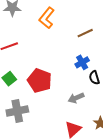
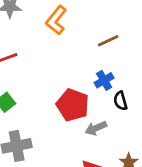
red pentagon: (40, 81) -> (73, 105), moved

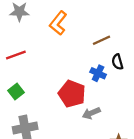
blue cross: (104, 80) -> (98, 73), turned -35
black semicircle: (120, 101) -> (117, 62), moved

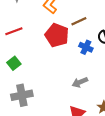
brown line: (102, 40) -> (79, 21), moved
red pentagon: (72, 94) -> (57, 35), moved

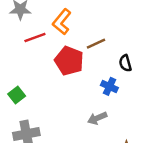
red line: (14, 31) -> (35, 38), moved
blue cross: (86, 47) -> (109, 86), moved

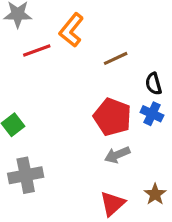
red pentagon: (69, 61) -> (112, 117), moved
blue cross: (109, 86) -> (152, 114), moved

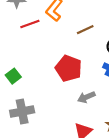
red pentagon: (112, 117) -> (69, 68), moved

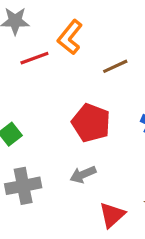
gray arrow: (86, 97) -> (83, 175), moved

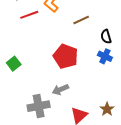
gray cross: (23, 186) -> (39, 106), moved

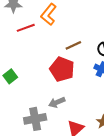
brown line: (81, 20) -> (73, 45), moved

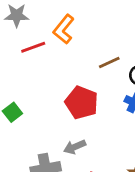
brown line: (73, 45) -> (109, 62), moved

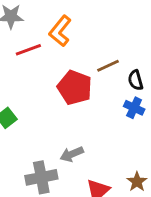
red pentagon: (82, 103) -> (75, 87), moved

